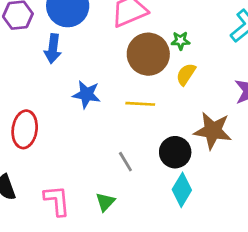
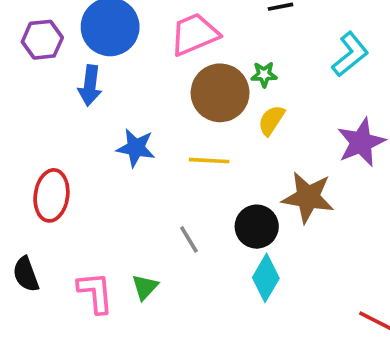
green triangle: (105, 202) -> (145, 287), moved

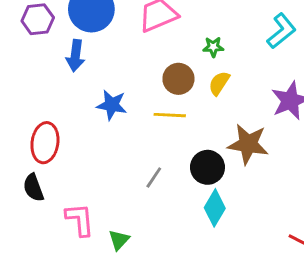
brown circle: (220, 93) -> (178, 79), moved, size x0.7
gray line: (189, 239) -> (154, 177), turned 65
black semicircle: (26, 274) -> (33, 188), moved
green triangle: (145, 287) -> (119, 240), moved

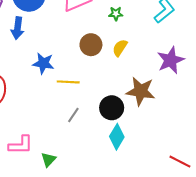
green star: (213, 47) -> (116, 14), moved
yellow line: (170, 115) -> (68, 82), moved
pink L-shape: (80, 220) -> (21, 145), turned 95

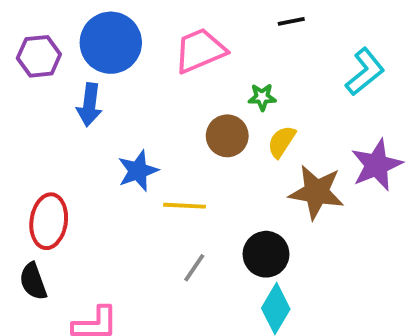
green star: (116, 14) -> (262, 97), moved
blue star: (43, 63) -> (138, 171), turned -30
brown star: (141, 91) -> (316, 192), moved

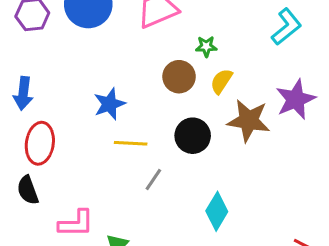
blue arrow: (89, 105) -> (23, 93), moved
yellow line: (185, 206) -> (131, 143), moved
black circle: (266, 254) -> (193, 136), moved

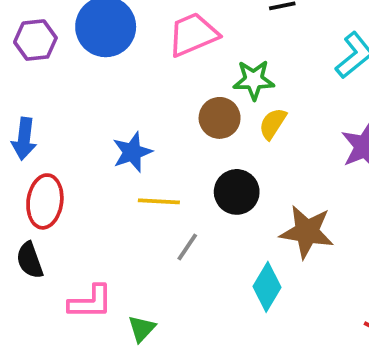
green star: (206, 46) -> (254, 80), size x1.5
brown star: (249, 121) -> (307, 232), moved

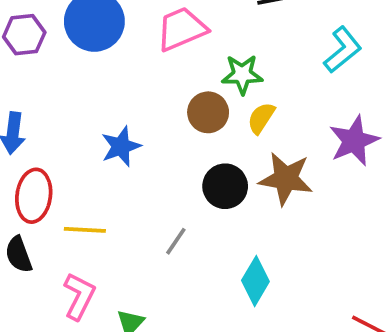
yellow line: (159, 201) -> (85, 230), moved
brown star: (307, 232) -> (286, 179), moved
pink L-shape: (90, 302) -> (79, 296), turned -63

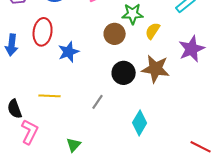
yellow semicircle: (261, 118) -> (153, 31), moved
red ellipse: (34, 196) -> (43, 32), moved
pink L-shape: (79, 296) -> (30, 132), moved

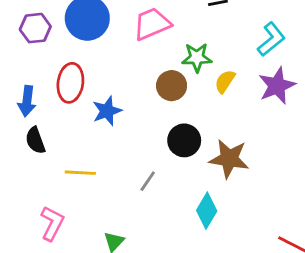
purple star: (192, 49) -> (277, 86), moved
brown star: (156, 69) -> (229, 159), moved
black semicircle: (15, 109) -> (35, 140), moved

